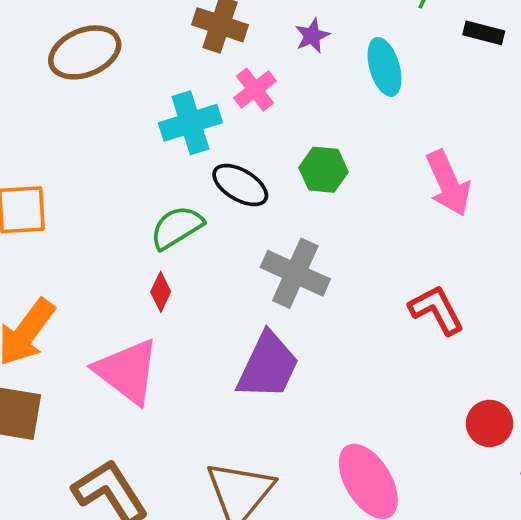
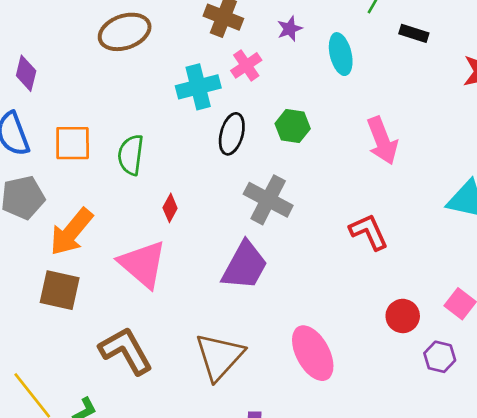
black ellipse: (240, 185) -> (232, 134), turned 72
green semicircle: (177, 227) -> (131, 155), moved, turned -54

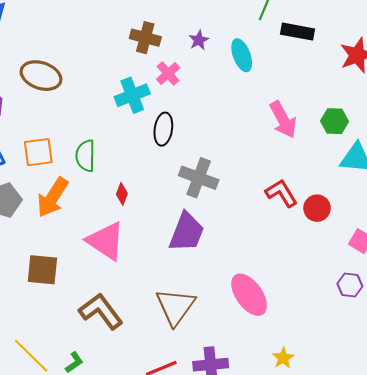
brown ellipse: (125, 32) -> (41, 76), moved, turned 45
black rectangle: (414, 33) -> (298, 32), size x1.4
green hexagon: (293, 126) -> (335, 121), moved
orange arrow: (71, 232) -> (53, 197), moved
red circle: (403, 316) -> (317, 208), moved

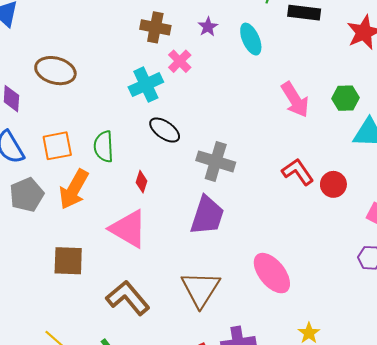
black ellipse: (163, 129) -> (165, 130), moved, turned -60

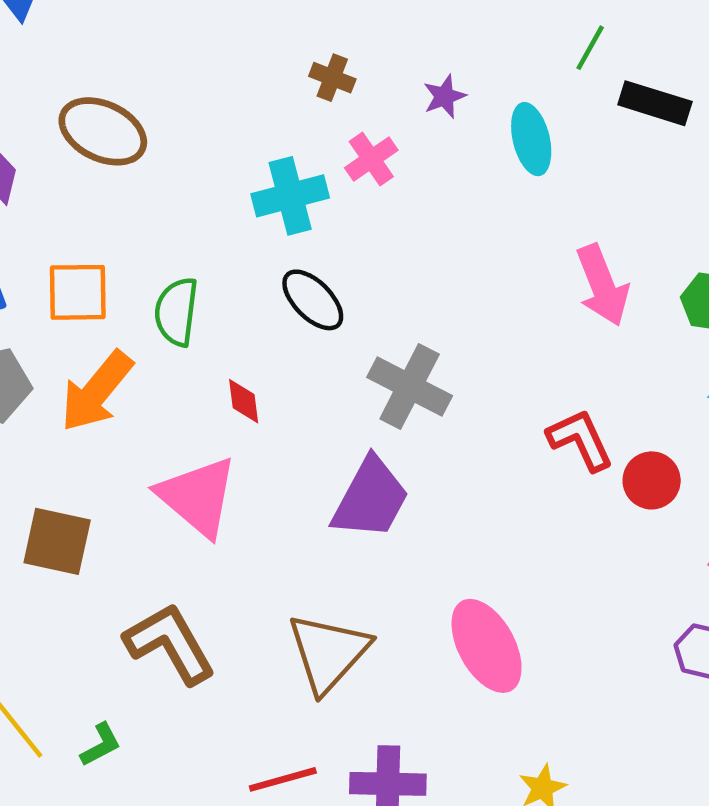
brown cross: (155, 27) -> (332, 78), size x0.7
red diamond: (141, 182) -> (244, 401), turned -35

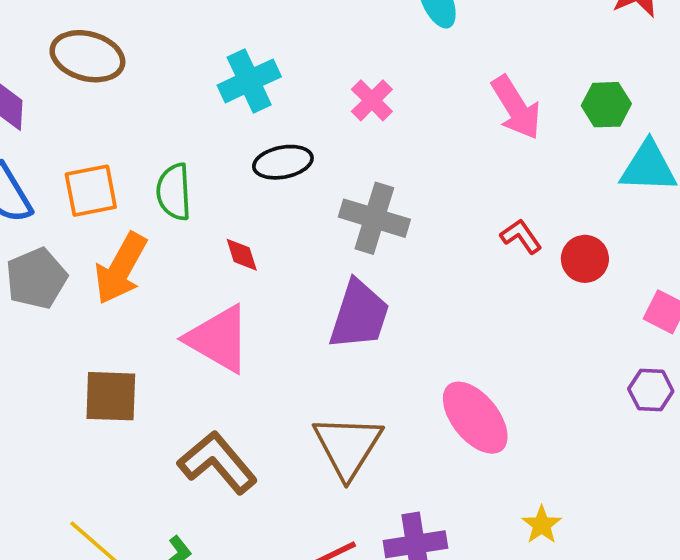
pink cross: (371, 159) -> (372, 100), moved
black ellipse: (313, 300) -> (283, 162), turned -46
red L-shape: (580, 440) -> (521, 236), size x0.7

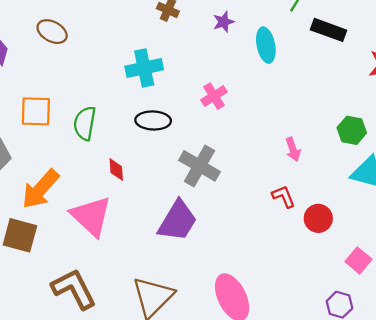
brown ellipse: (87, 56) -> (52, 32), size x0.7
pink arrow: (516, 108) -> (293, 149), moved, size x0.6
orange arrow: (121, 268) -> (40, 189), moved

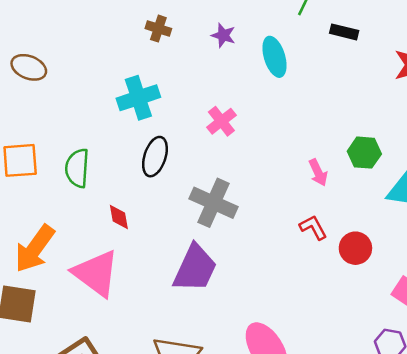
purple star: (224, 22) -> (223, 35), turned -30
black rectangle: (329, 30) -> (344, 32), size x0.7
black ellipse: (153, 120) -> (155, 157), turned -68
green hexagon: (352, 130) -> (364, 153), moved

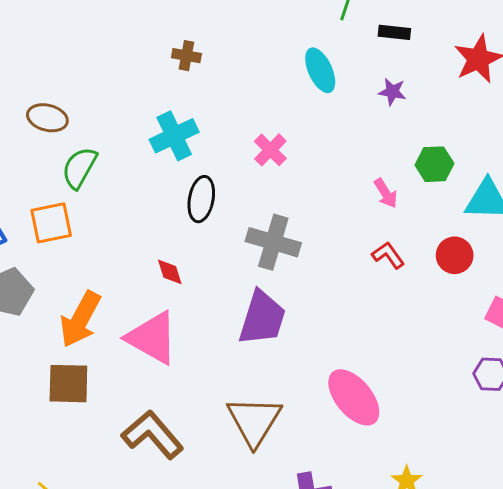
purple star: (223, 35) -> (392, 92), moved
green semicircle: (77, 168) -> (79, 168), moved, turned 33
red circle: (355, 248) -> (455, 255), moved

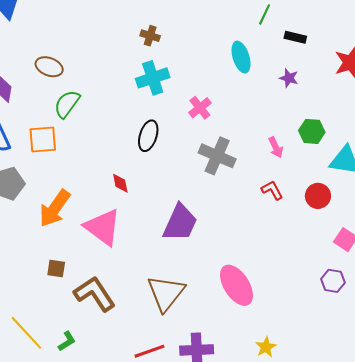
cyan cross: (174, 136) -> (153, 78), moved
gray cross: (273, 242) -> (217, 156), moved
brown square: (68, 384) -> (56, 269), moved, size x0.6

